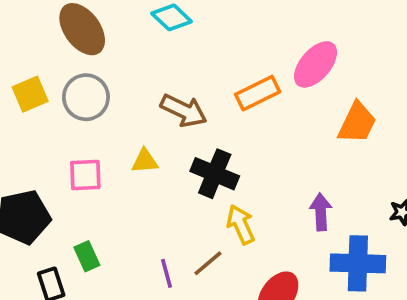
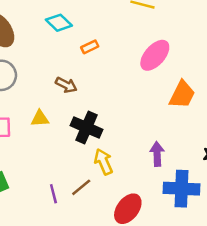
orange rectangle: (258, 93) -> (90, 47), moved, size x0.6
brown arrow: (184, 110) -> (66, 85), size x0.7

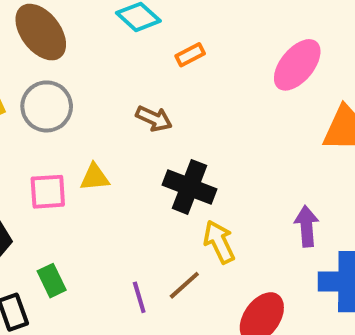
yellow triangle: (40, 118) -> (95, 177), moved

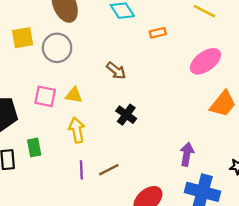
orange rectangle: (190, 55) -> (158, 33), moved
black cross: (190, 187) -> (126, 115), size x0.7
yellow arrow: (219, 242) -> (77, 130), moved

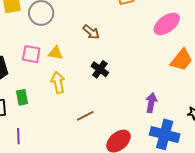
purple line: (81, 170) -> (18, 136), moved

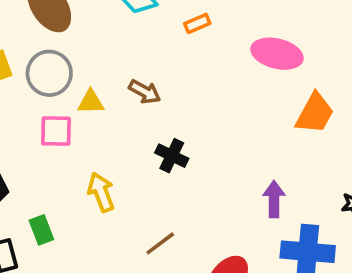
pink ellipse: (167, 24) -> (277, 54), turned 60
yellow triangle: (55, 53) -> (91, 102), moved
pink square: (31, 54) -> (56, 131), moved

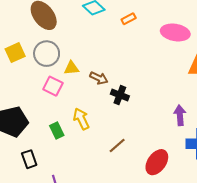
brown arrow: (145, 92) -> (99, 78), moved
pink square: (56, 131) -> (53, 86), turned 30
green rectangle: (41, 230) -> (57, 130), moved

